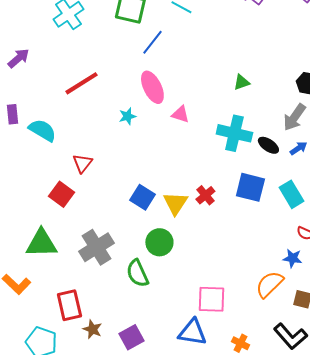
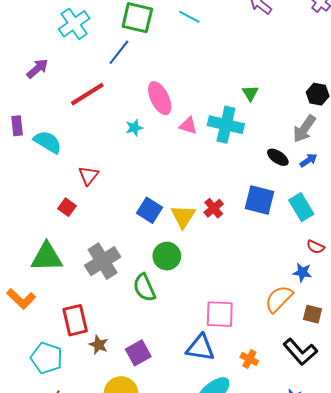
blue line: (152, 42) -> (119, 52), moved
purple arrow: (18, 58) -> (37, 69), moved
green triangle: (241, 82) -> (250, 93), turned -42
cyan cross: (234, 133) -> (226, 125), moved
red square: (61, 194) -> (67, 207), size x0.7

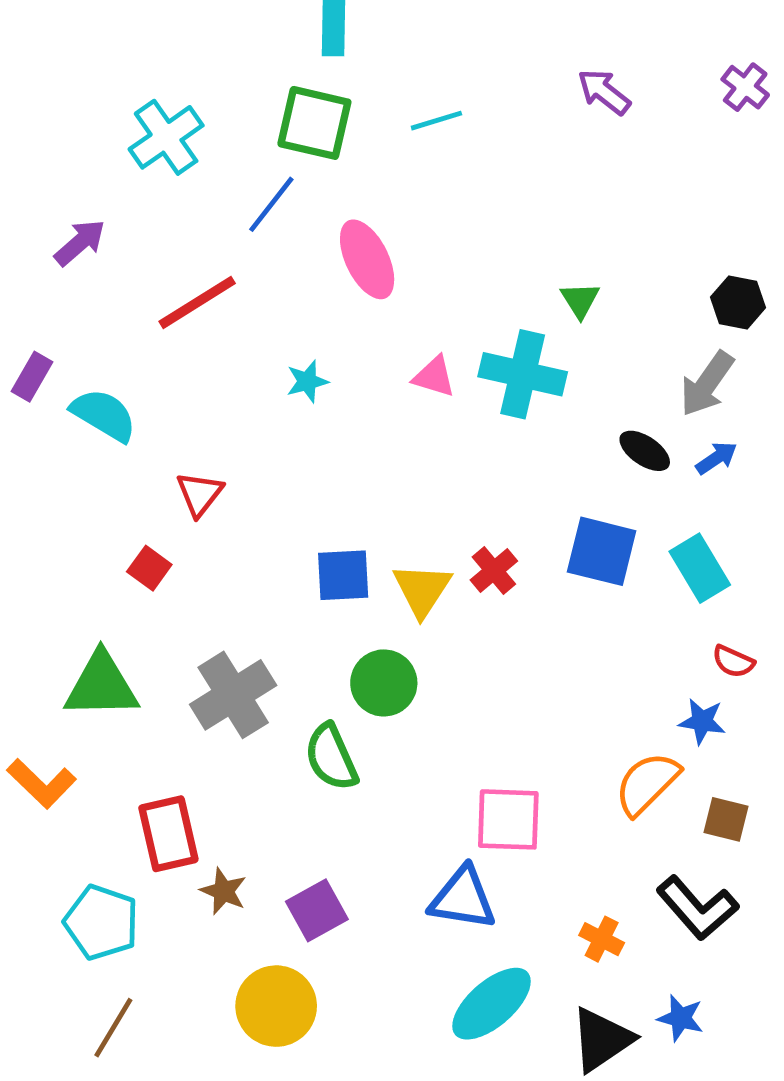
cyan line: (189, 17) -> (436, 121), turned -45
pink ellipse: (160, 98) -> (367, 259), moved
purple rectangle: (17, 126) -> (32, 377), turned 36
blue square: (149, 210) -> (343, 575), turned -35
orange cross: (249, 359) -> (602, 939), moved

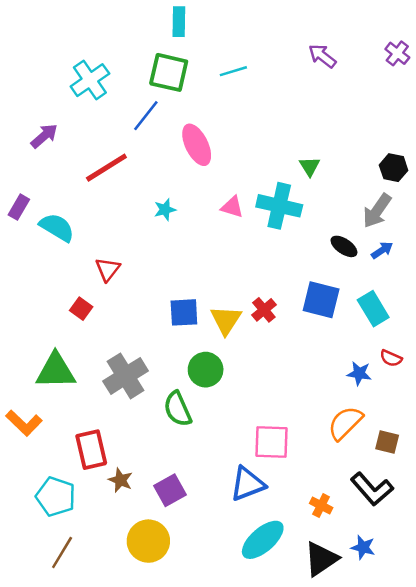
blue star: (702, 721) -> (359, 373), moved
blue triangle: (463, 898) -> (247, 484), turned -30

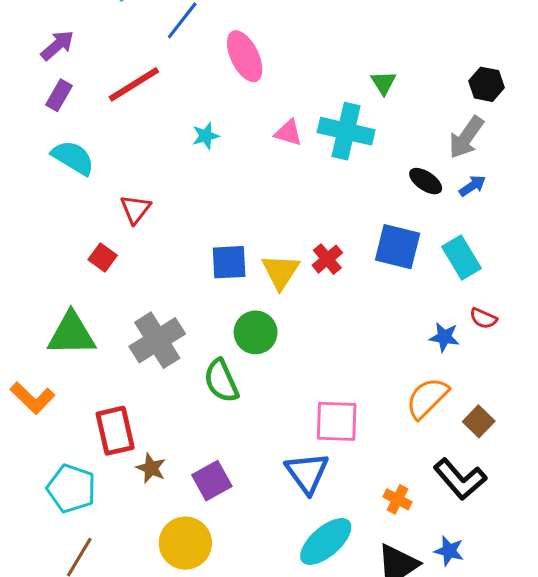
purple rectangle: (19, 207) -> (59, 95), moved
brown square: (387, 442) -> (479, 421), turned 30
blue triangle: (247, 484) -> (307, 473), turned -45

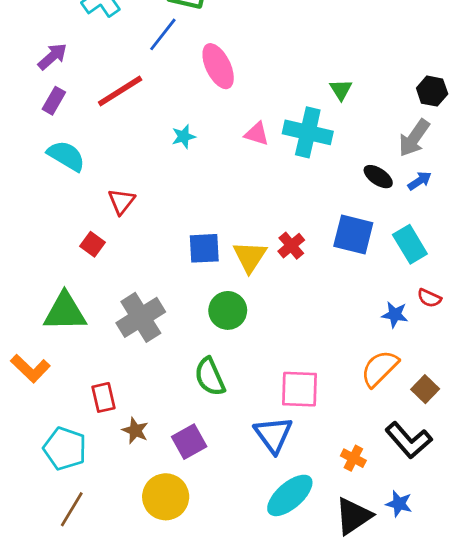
green semicircle: (221, 381) -> (210, 377), moved
red rectangle: (115, 431) -> (104, 397), size x0.7

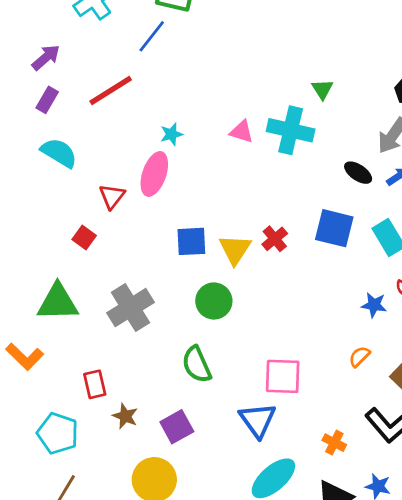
pink ellipse: (218, 66) -> (154, 174), moved, turned 45
orange semicircle: (380, 368) -> (359, 357), size x0.6

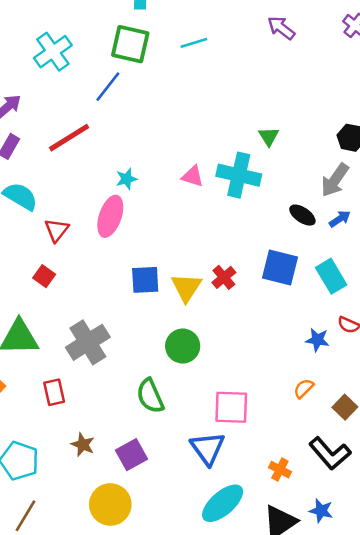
red triangle: (112, 196) -> (57, 230), moved
green circle: (214, 301) -> (183, 346), moved
red rectangle: (95, 384) -> (54, 392), moved

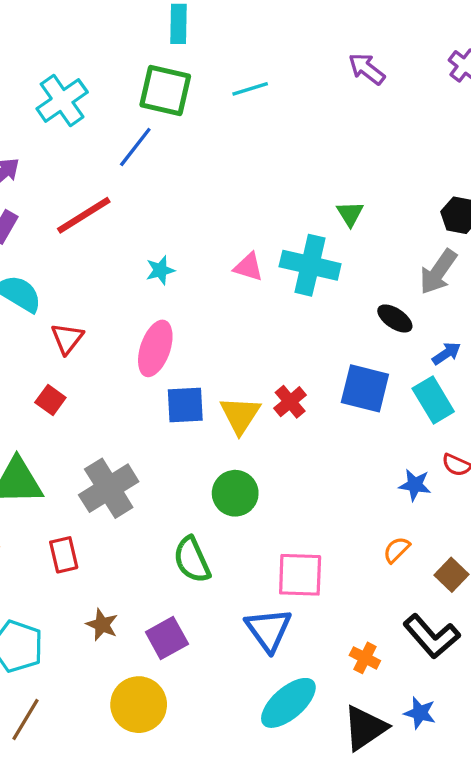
pink ellipse: (110, 216) -> (155, 348), moved
blue arrow: (340, 219) -> (447, 353), moved

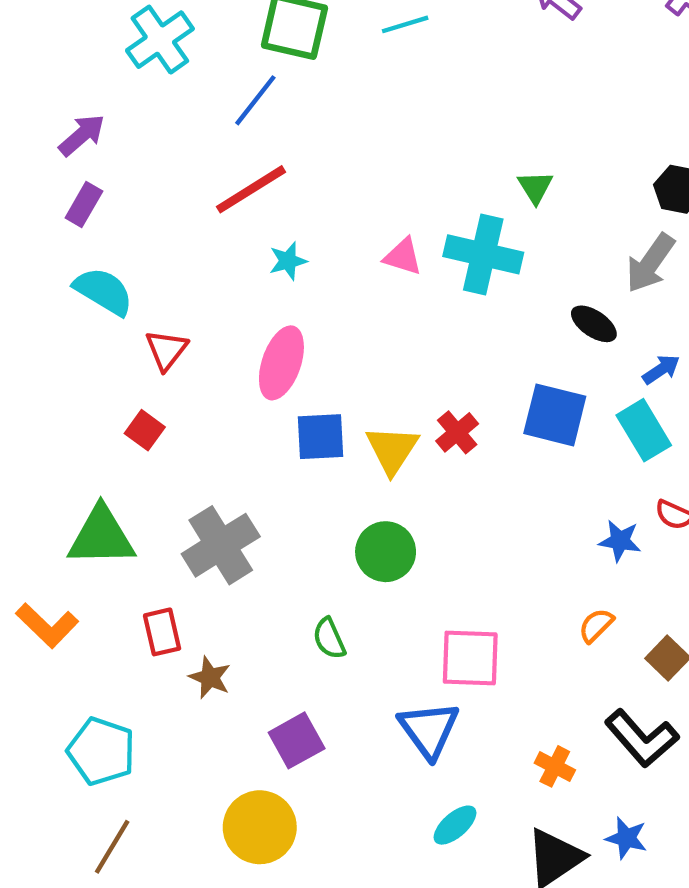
red line: (84, 215) -> (251, 189), moved
green semicircle: (192, 560) -> (329, 638), size x0.7
brown star: (102, 625) -> (210, 678), moved
cyan ellipse: (288, 703) -> (455, 825), size x0.6

